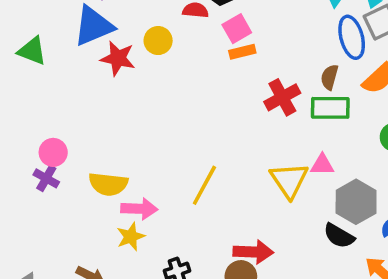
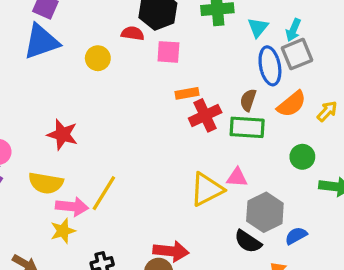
pink square: (237, 29) -> (168, 52), turned 30
orange rectangle: (242, 52) -> (187, 93), moved
red star: (118, 58) -> (62, 134), moved
yellow triangle: (289, 180) -> (207, 189), turned 33
yellow line: (204, 185) -> (104, 193), moved

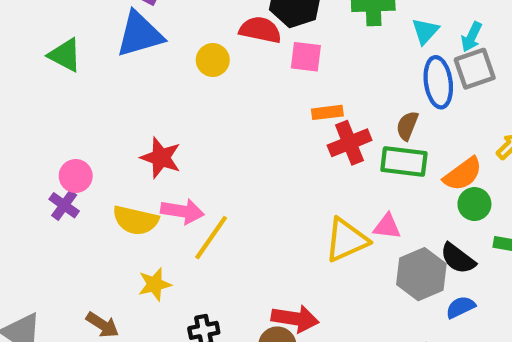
red semicircle: (133, 33) -> (260, 30), size x1.4
orange semicircle: (292, 104) -> (463, 174), moved
pink arrow: (72, 207) -> (182, 211), moved
black semicircle: (248, 241) -> (458, 258), moved

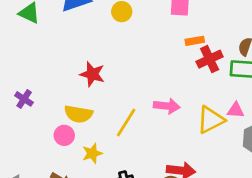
pink circle: (76, 176) -> (64, 135), moved
purple cross: (64, 205) -> (24, 99), moved
pink arrow: (182, 211) -> (167, 106), moved

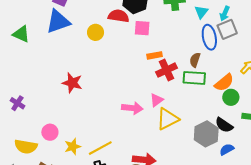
pink triangle: (236, 110) -> (157, 100), moved, turned -40
yellow semicircle: (78, 114) -> (26, 147), moved
yellow line: (126, 122) -> (100, 148), moved, turned 30

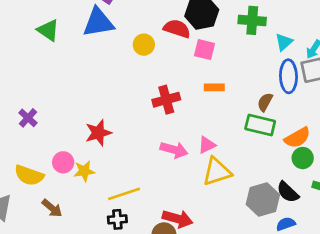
red cross: (166, 70) -> (166, 100), moved
red star: (72, 83) -> (98, 133), moved, turned 30
yellow star: (73, 147) -> (84, 171), moved

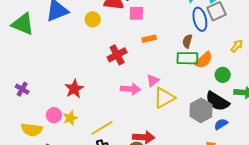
green triangle: (48, 30) -> (23, 24), size x1.4
orange semicircle: (297, 138) -> (204, 60), moved
black semicircle: (288, 192) -> (217, 101), size x1.4

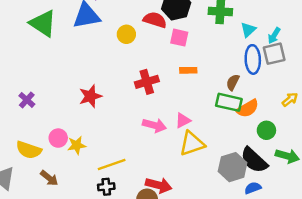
red star: (74, 89) -> (90, 96), moved

